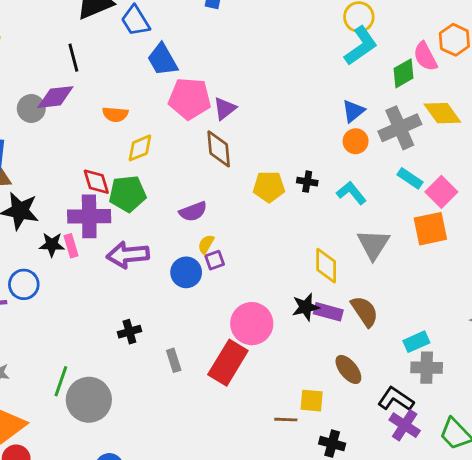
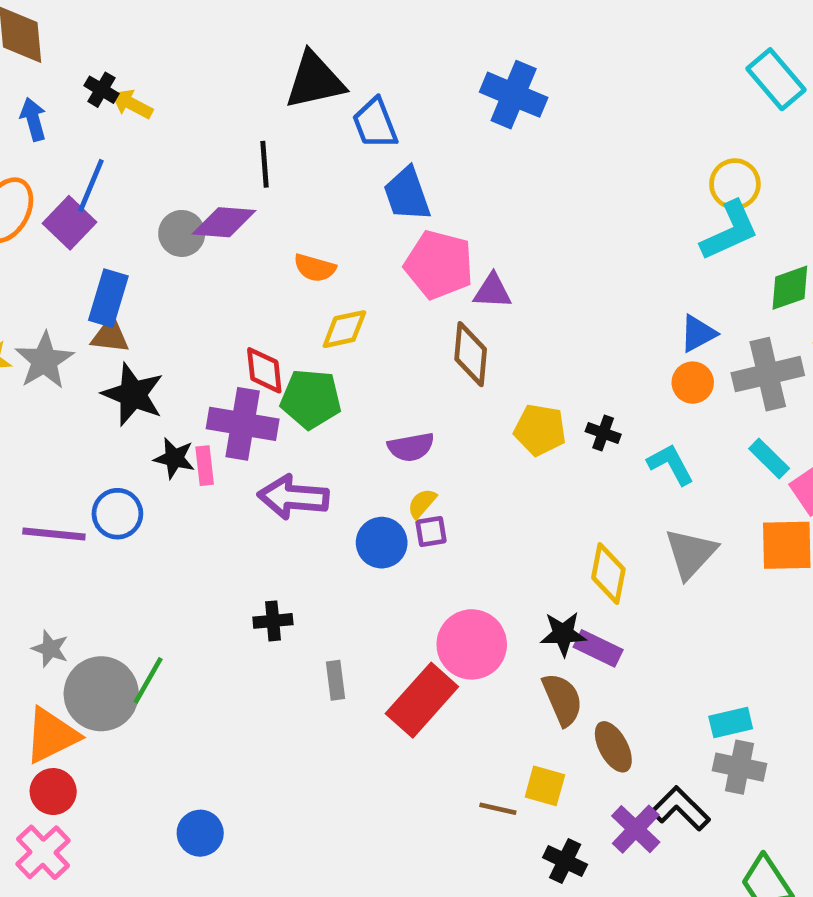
purple triangle: (225, 109) -> (492, 291), turned 30
brown semicircle: (365, 311) -> (562, 699), moved
gray circle: (89, 400) -> (101, 694), moved
purple cross: (405, 425) -> (636, 829), moved

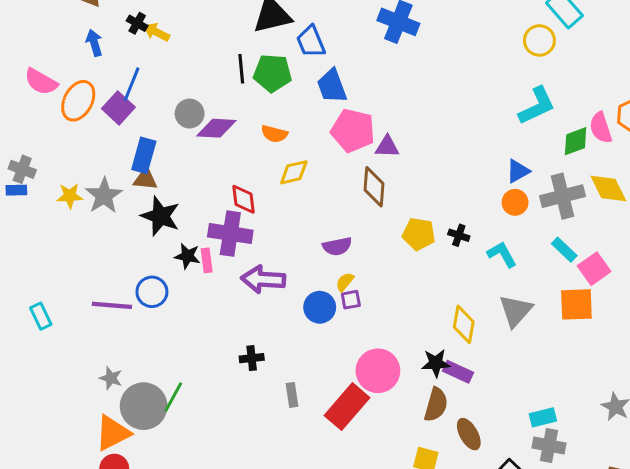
yellow circle: (735, 184) -> (539, 40), moved
purple diamond: (224, 222) -> (216, 128), moved
green pentagon: (311, 399) -> (272, 73), moved
brown semicircle: (562, 699) -> (436, 405), turned 40

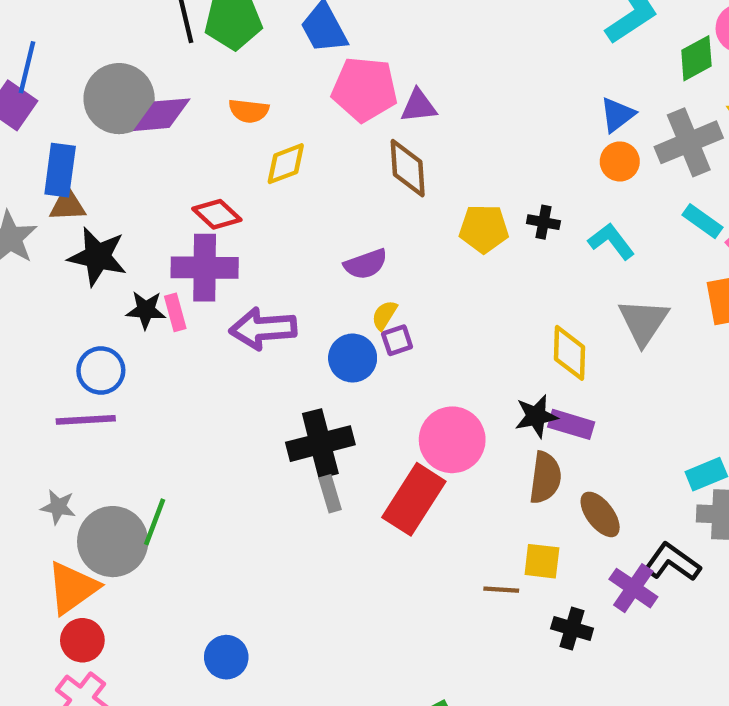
gray circle: (190, 114) -> (119, 99), size x1.6
red diamond: (243, 199) -> (217, 214), turned -32
purple line: (112, 305) -> (86, 420), moved
black cross: (252, 358) -> (320, 444), moved, size x1.8

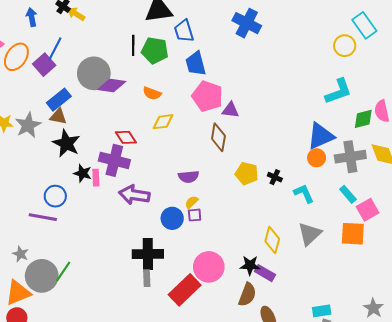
blue triangle: (617, 115) -> (321, 136), size x1.6
blue rectangle: (60, 170) -> (59, 100), turned 30

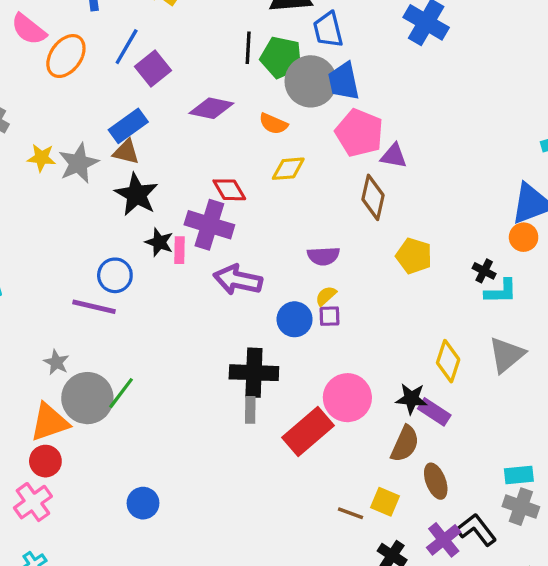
purple square: (44, 65) -> (153, 69), moved
gray circle: (94, 73) -> (311, 81), moved
black cross: (275, 177) -> (484, 271), moved
cyan L-shape: (304, 193) -> (501, 291), turned 110

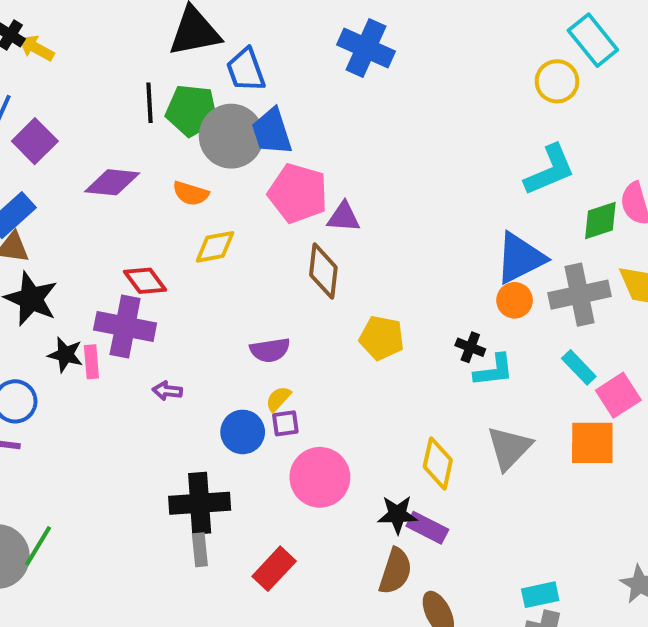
purple arrow: (238, 280) -> (167, 391), size x0.5
pink circle: (347, 398) -> (320, 477), moved
red rectangle: (308, 431) -> (274, 569), size x0.7

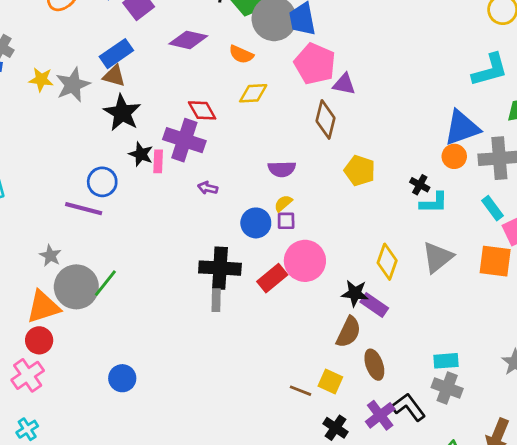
red rectangle: (274, 569) -> (272, 278), moved

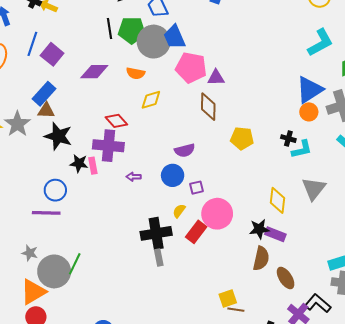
yellow semicircle: (283, 203) -> (179, 211), moved
blue circle: (256, 223) -> (173, 175), moved
yellow square: (330, 381) -> (228, 298), moved, turned -30

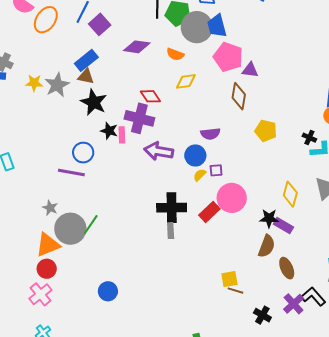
purple arrow: (134, 177) -> (159, 151), size x2.0
yellow semicircle: (179, 211) -> (200, 175), moved

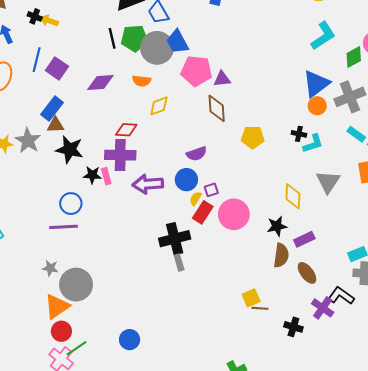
red diamond: (150, 96) -> (126, 130), turned -40
red rectangle: (209, 212) -> (203, 212), moved
green line: (91, 224) -> (77, 348), moved, turned 35
purple rectangle: (283, 226) -> (304, 239), moved, turned -42

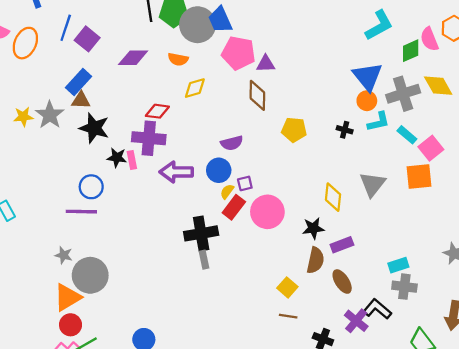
blue triangle: (316, 84) -> (368, 77), turned -36
cyan L-shape: (313, 144) -> (379, 122), moved
yellow square: (251, 298) -> (287, 287), moved, turned -30

